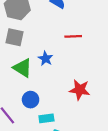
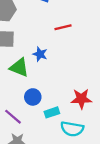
red star: (80, 90) -> (81, 99), moved

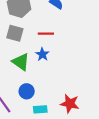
red line: (63, 27) -> (46, 34), moved

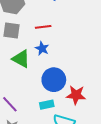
blue circle: (27, 91) -> (54, 80), moved, size x1.5

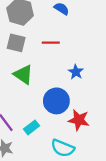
blue star: (42, 48) -> (76, 72), moved
cyan rectangle: (47, 105) -> (31, 127), moved, turned -32

